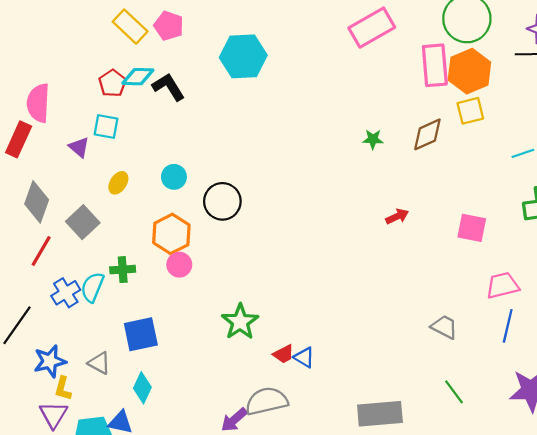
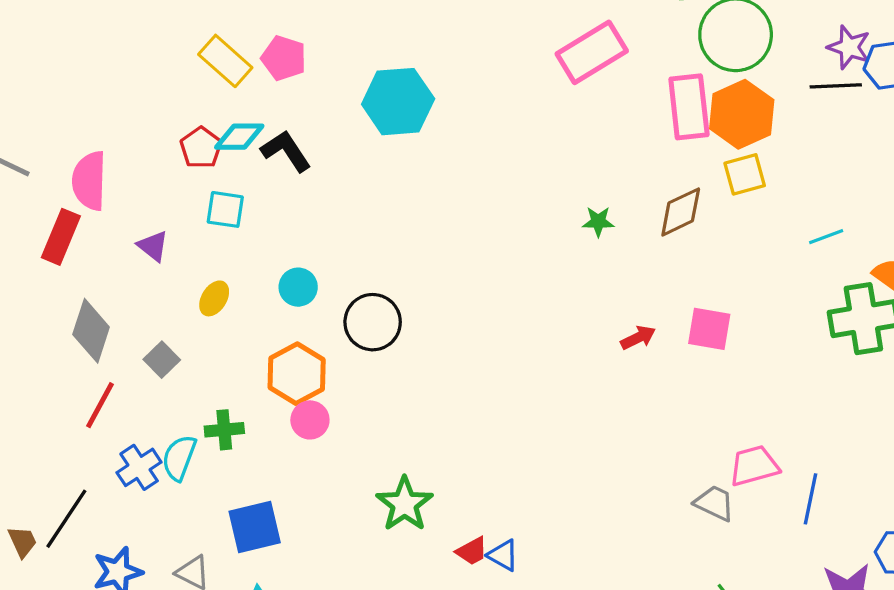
cyan square: (106, 127) -> (225, 209), moved
gray square: (83, 222) -> (162, 360), size x0.7
pink square: (472, 228) -> (709, 329), moved
pink trapezoid: (502, 285) -> (754, 466), moved

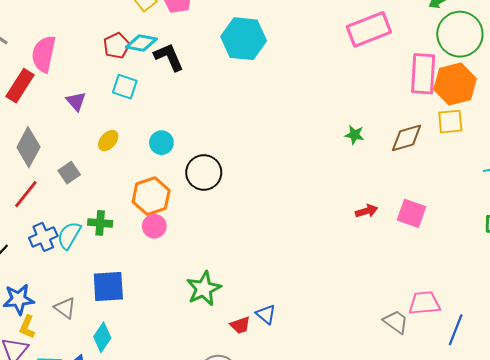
blue triangle: (503, 555) -> (266, 314), moved

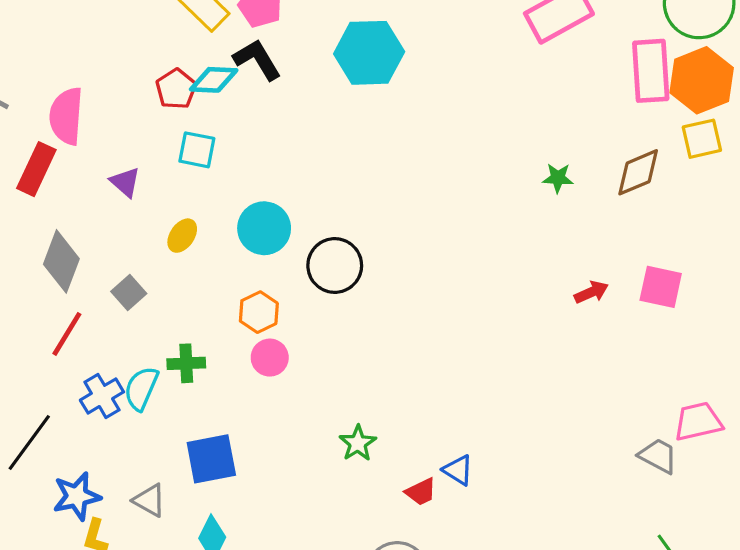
black L-shape: (169, 57) -> (257, 60), moved
cyan circle: (161, 143) -> (264, 228), size x1.4
orange hexagon: (151, 196) -> (259, 312), size x0.7
green star: (204, 289) -> (358, 443), size x0.7

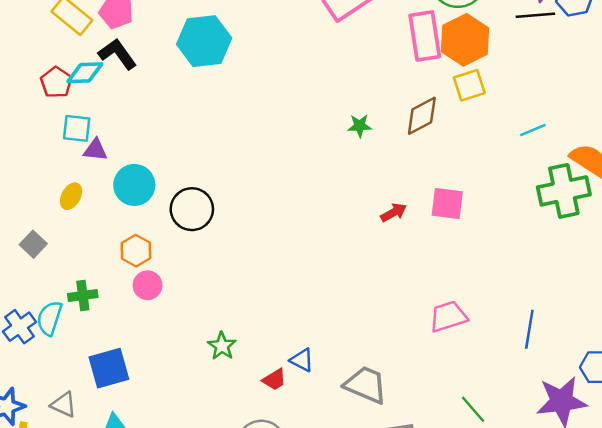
purple triangle: (125, 182) -> (95, 150), moved, turned -30
pink trapezoid: (698, 421) -> (448, 317), moved
gray trapezoid: (658, 456) -> (366, 385), moved, size x1.4

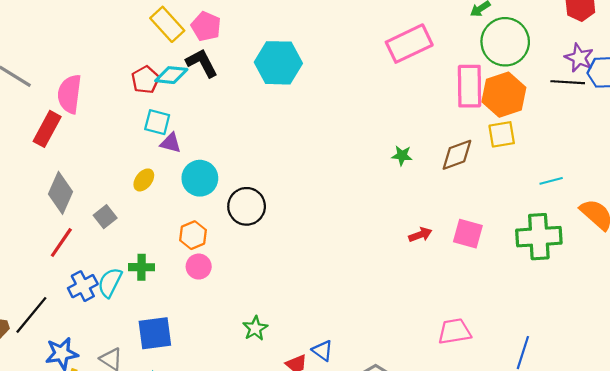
green cross: (564, 191) -> (539, 237), moved

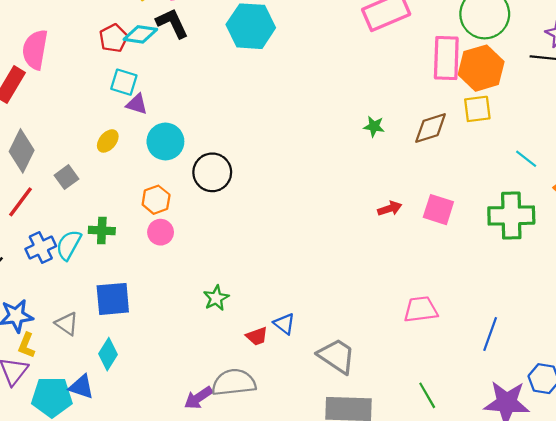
cyan line: (551, 181) -> (526, 159), turned 50

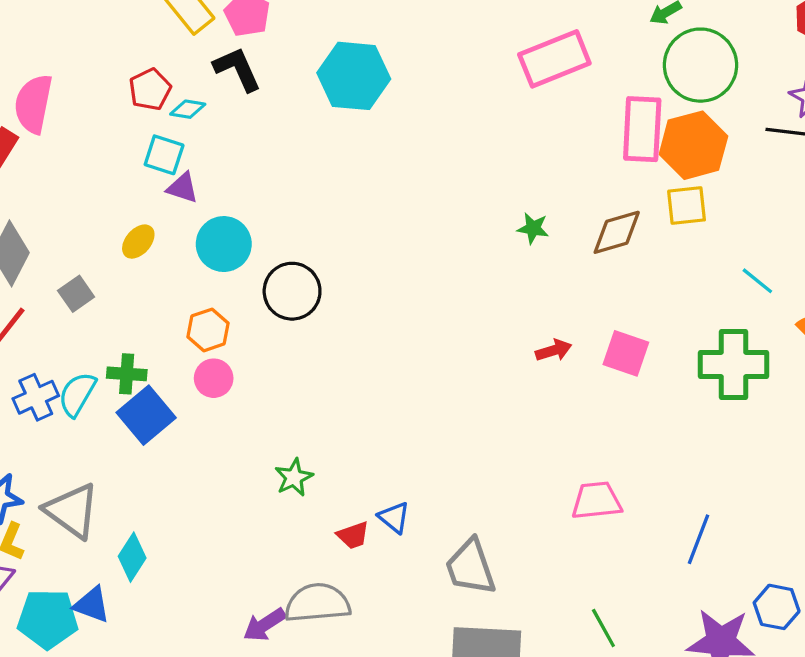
cyan diamond: (140, 34) -> (188, 109), moved, size x0.7
blue square: (113, 299) -> (146, 415), moved, turned -36
gray triangle: (67, 324) -> (72, 511), size x1.6
gray trapezoid: (337, 356) -> (470, 567), turned -144

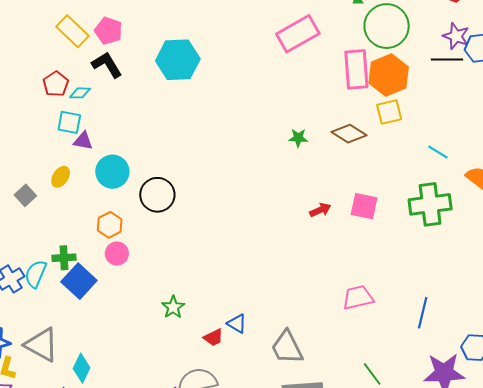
brown diamond: (617, 232) -> (349, 134), turned 56
gray square: (76, 294) -> (25, 195), moved

